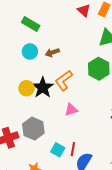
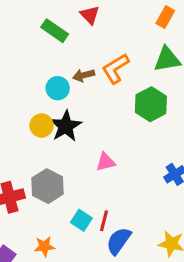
red triangle: (84, 10) -> (90, 15), moved
cyan circle: (30, 51) -> (58, 88), moved
orange L-shape: (64, 80) -> (116, 69), moved

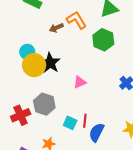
orange L-shape: (116, 69) -> (76, 20), turned 100
cyan circle: (58, 88) -> (27, 52), moved
yellow circle: (42, 126) -> (34, 65), size x1.5

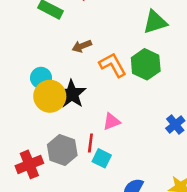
orange L-shape: (76, 20) -> (113, 65), moved
red line: (85, 121) -> (90, 143), moved
cyan square: (70, 123) -> (102, 158), moved

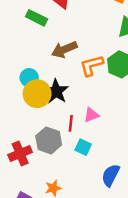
brown arrow: (82, 46) -> (64, 49), size x1.5
orange L-shape: (113, 65) -> (92, 65), turned -75
red line: (90, 143) -> (71, 123), moved

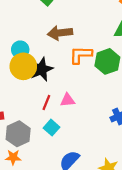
gray hexagon: (49, 140) -> (18, 134), moved

